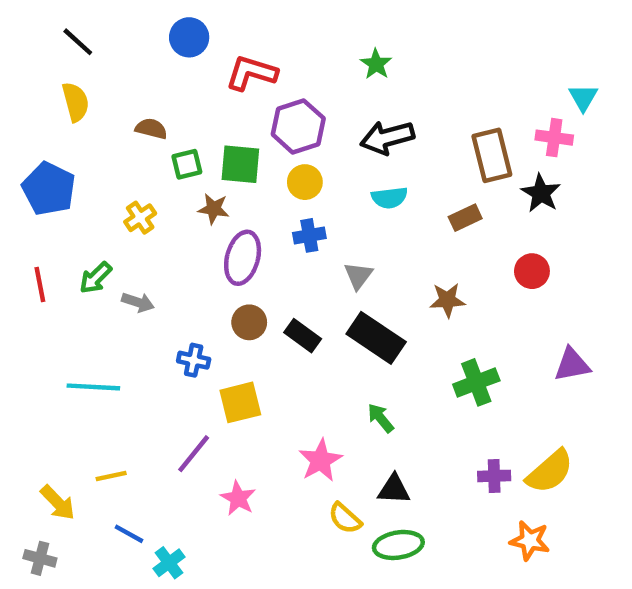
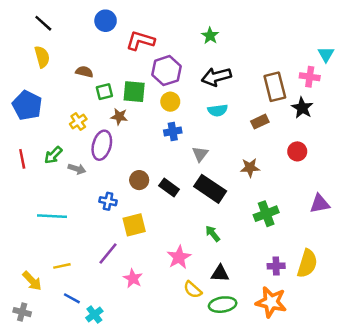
purple ellipse: (243, 258) -> (102, 145), moved
yellow semicircle: (550, 472) -> (307, 263), turned -32
orange star: (530, 541) -> (271, 302), moved, size x1.4

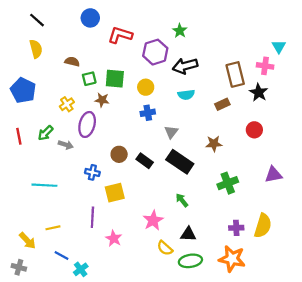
purple hexagon: (167, 71) -> (155, 52), moved
purple line: (108, 254) -> (92, 217), turned -36

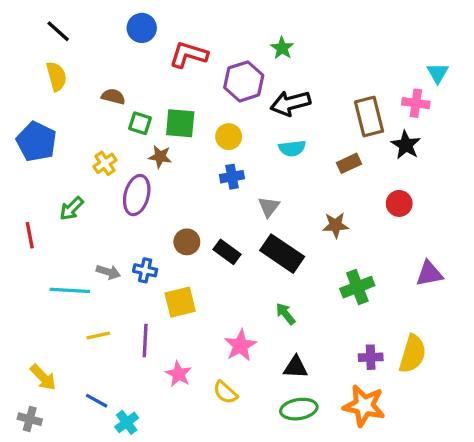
green square: (89, 79) -> (140, 123), turned 32
red line: (19, 136) -> (30, 235), moved
gray arrow: (66, 145) -> (108, 272), moved
yellow line: (53, 228) -> (98, 336), moved
yellow semicircle: (165, 248) -> (225, 392), moved

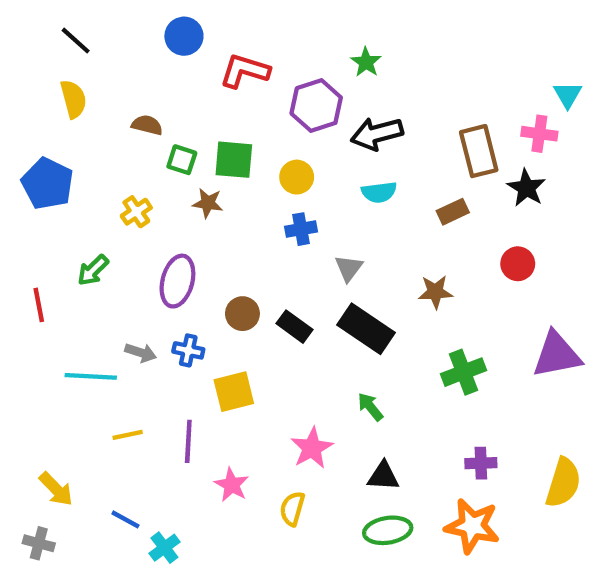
purple ellipse: (137, 195) -> (177, 281), moved
purple triangle: (429, 274) -> (557, 355), size x1.4
yellow semicircle: (413, 354) -> (563, 483), moved
yellow semicircle: (225, 392) -> (292, 509), turned 64

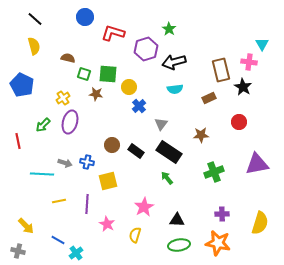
yellow circle: (297, 177) -> (129, 87), moved
blue cross: (301, 229) -> (139, 106), turned -32
purple ellipse: (177, 281) -> (70, 122), moved
green arrow: (370, 407) -> (167, 178), moved

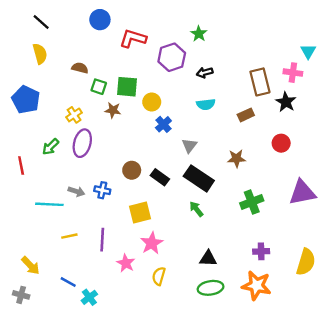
black arrow: (174, 62) -> (205, 73), size x0.6
yellow square: (108, 181) -> (140, 213), moved
pink star: (144, 207) -> (152, 243), moved

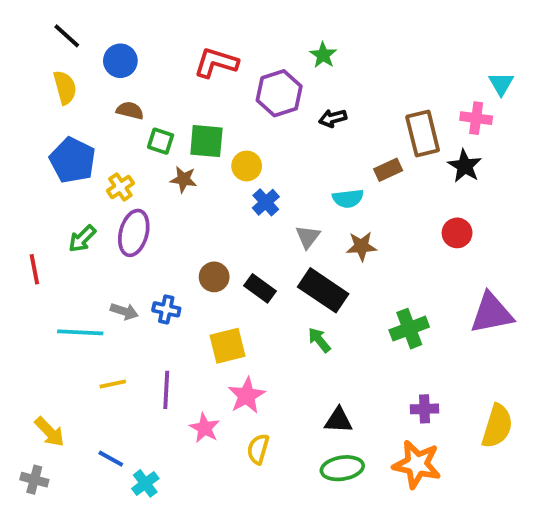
blue circle: (100, 20) -> (120, 61), moved
blue pentagon: (26, 100) -> (73, 160), moved
cyan semicircle: (206, 104) -> (348, 198), moved
brown rectangle: (246, 115) -> (388, 170), moved
brown star: (236, 158) -> (361, 246), moved

